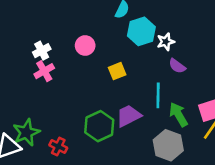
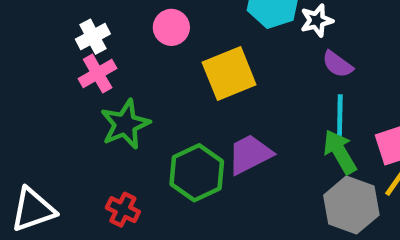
yellow square: (117, 71) -> (229, 74), size x1.6
cyan line: (158, 95) -> (340, 117), moved
green star: (26, 132) -> (125, 124), moved
gray hexagon: (168, 145) -> (351, 205), moved

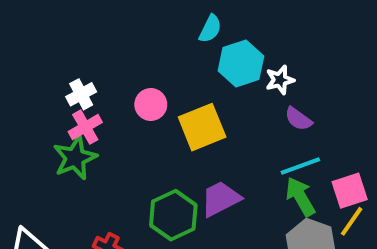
pink circle: (171, 27) -> (151, 105), moved
cyan line: (340, 117) -> (300, 166), turned 69
green star: (125, 124) -> (75, 158), moved

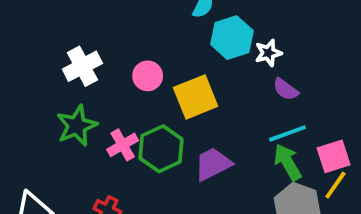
white cross: (81, 94) -> (82, 66), size x1.4
pink cross: (85, 127) -> (123, 145), moved
green hexagon: (173, 215) -> (161, 149), moved

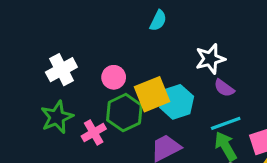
cyan hexagon: (232, 38) -> (177, 102), moved
white star: (268, 53) -> (210, 59), size x1.4
green hexagon: (161, 149) -> (124, 113), moved

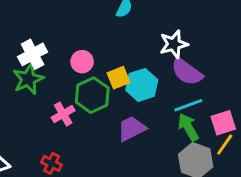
purple semicircle: (224, 88) -> (187, 72), size x1.6
yellow square: (152, 94) -> (118, 78), size x0.7
green star: (57, 117) -> (28, 79), moved

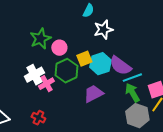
white star: (174, 44) -> (103, 30), moved
white cross: (33, 54) -> (34, 75), moved
purple semicircle: (187, 72) -> (120, 66), moved
green star: (28, 79) -> (40, 39), moved

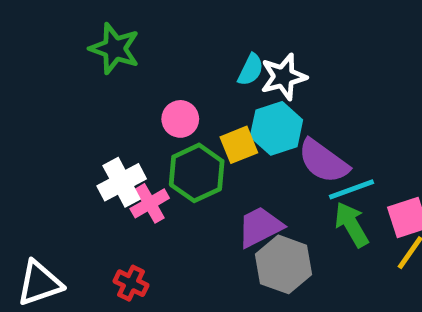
cyan semicircle: (88, 11) -> (251, 70), moved
green star: (40, 39) -> (115, 49), moved, turned -30
cyan hexagon: (100, 64) -> (276, 128), moved
gray hexagon: (137, 116) -> (283, 264), moved

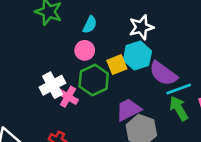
cyan semicircle: (251, 70) -> (90, 25), moved
pink cross: (150, 203) -> (68, 97), turned -30

